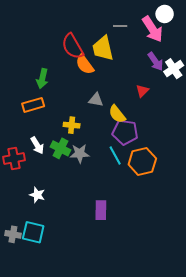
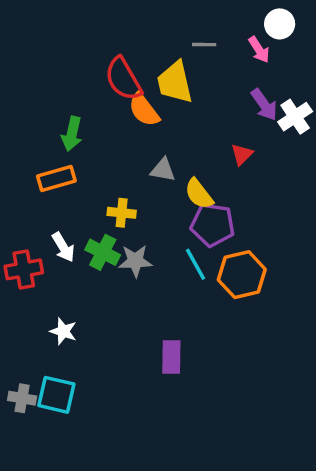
pink arrow: (152, 29) -> (259, 50), size x0.6

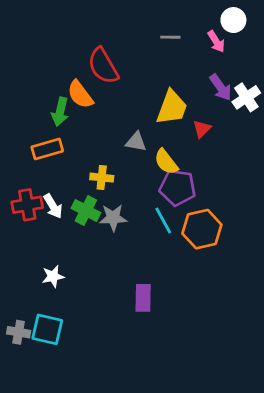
yellow trapezoid: (175, 82) -> (172, 107), moved, turned -147
orange semicircle: (144, 110) -> (80, 95), moved
red cross: (24, 269) -> (27, 205), moved
white star: (63, 331) -> (53, 276), turned -30

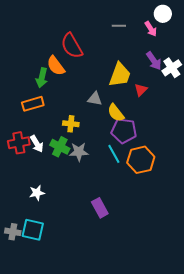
purple rectangle: (143, 298) -> (100, 208), turned -30

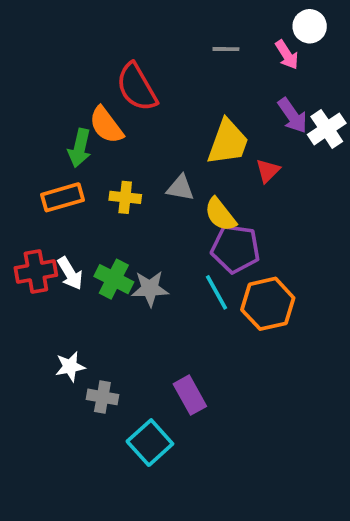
yellow cross: (71, 124) -> (125, 197), moved
cyan square: (33, 230) -> (150, 443), moved, turned 35
gray cross: (13, 232) -> (102, 397), moved

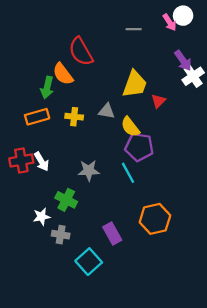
pink arrow: (287, 55) -> (170, 22), moved
purple arrow: (293, 116) -> (183, 61), moved
green cross: (114, 279) -> (66, 200), moved
orange hexagon: (268, 304) -> (155, 219), moved

